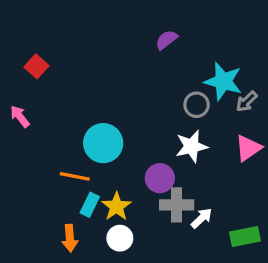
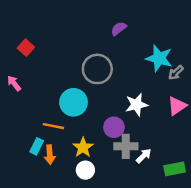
gray circle: (197, 105) -> (97, 69), moved, size x1.6
cyan rectangle: (90, 205) -> (37, 146), moved
orange arrow: (70, 238) -> (50, 155), moved

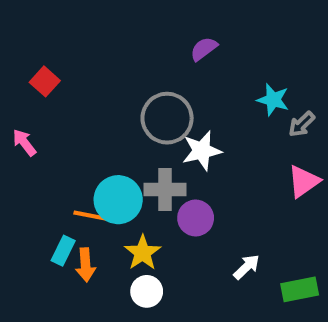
cyan star: (159, 58) -> (273, 100), size x0.7
cyan circle: (73, 102) -> (118, 200), moved
white star: (137, 105) -> (202, 151), moved
gray cross: (126, 146) -> (165, 189), moved

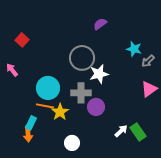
cyan circle: (118, 200) -> (48, 88), moved
yellow star: (143, 253) -> (60, 112), moved
orange arrow: (86, 265) -> (28, 134), moved
green rectangle: (300, 289) -> (138, 132), moved, turned 66

